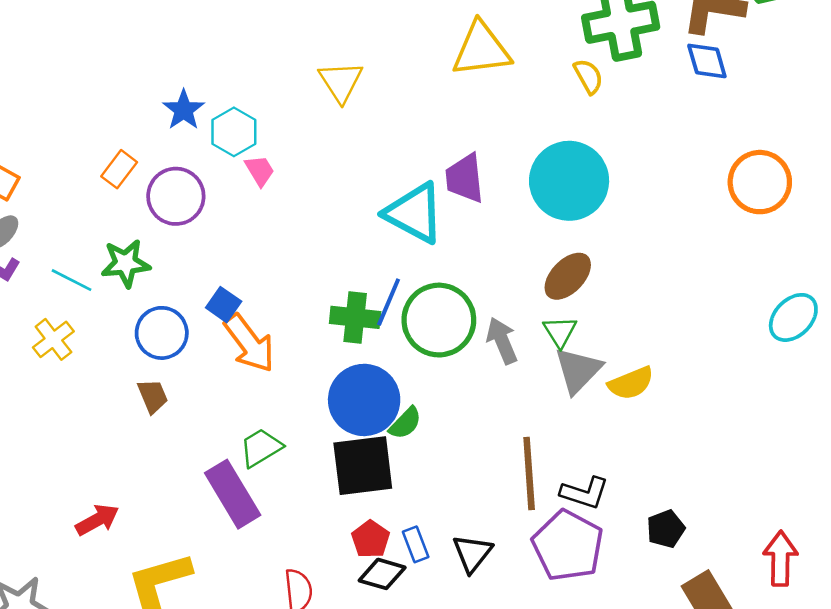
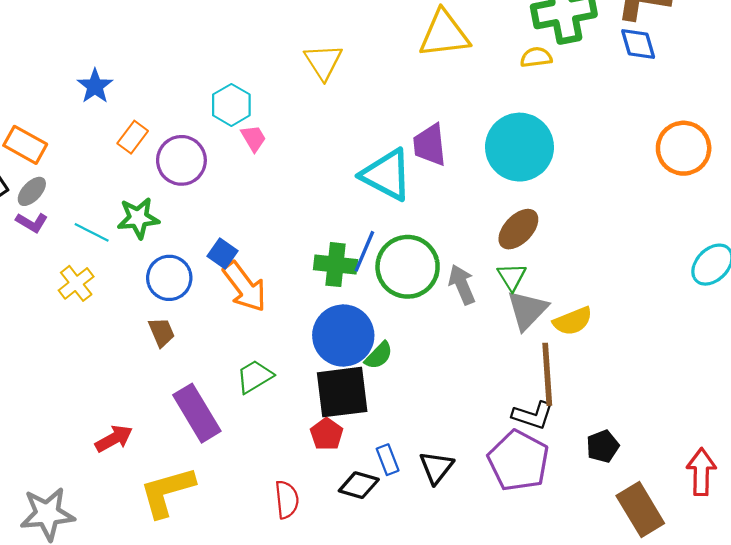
yellow semicircle: (588, 76) -> (536, 57), turned -68
blue star: (184, 110) -> (95, 86), moved
brown line: (529, 473) -> (547, 374), moved
purple rectangle: (233, 494) -> (197, 413), moved
red pentagon: (371, 539) -> (327, 434), moved

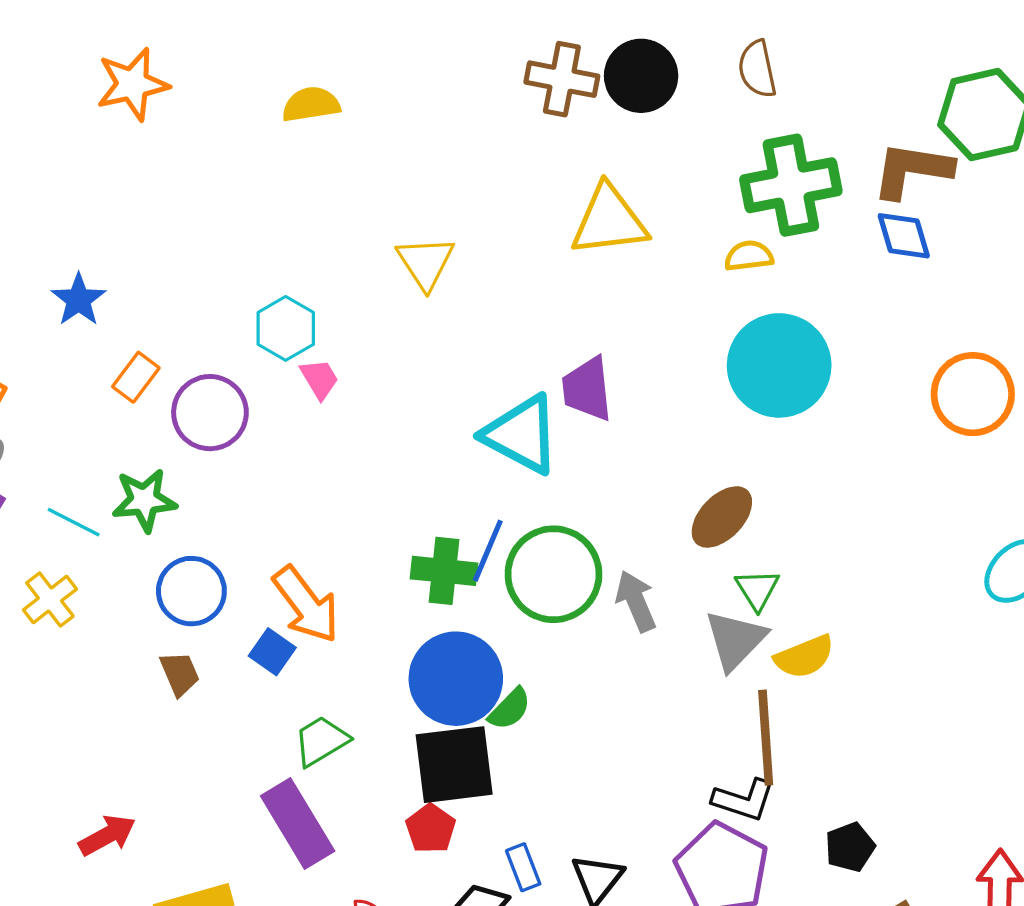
cyan circle: (520, 147) -> (779, 365), moved
blue square: (222, 253) -> (272, 652), moved
green triangle: (512, 277) -> (757, 589), moved
purple rectangle: (197, 413) -> (298, 823), moved

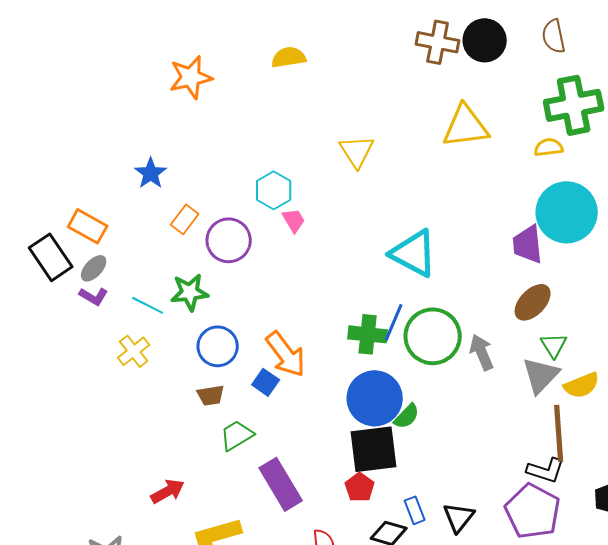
orange star: (132, 84) -> (191, 77), moved
purple trapezoid: (587, 389) -> (528, 244), moved
brown trapezoid: (180, 674) -> (211, 395), turned 104
green trapezoid: (321, 741) -> (237, 435), moved

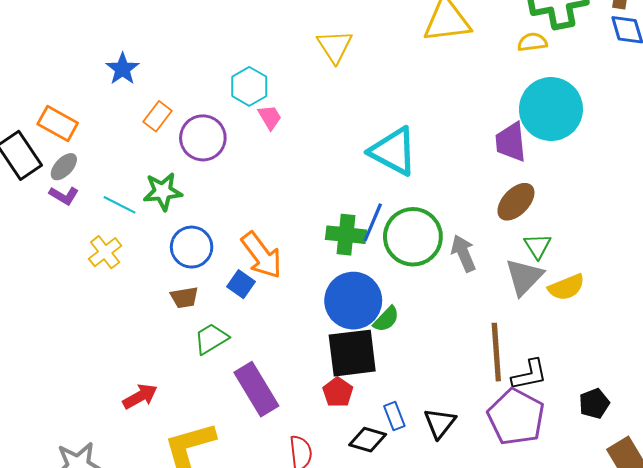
brown line: (559, 433) -> (496, 352), moved
black L-shape: (546, 470) -> (529, 375), turned -30

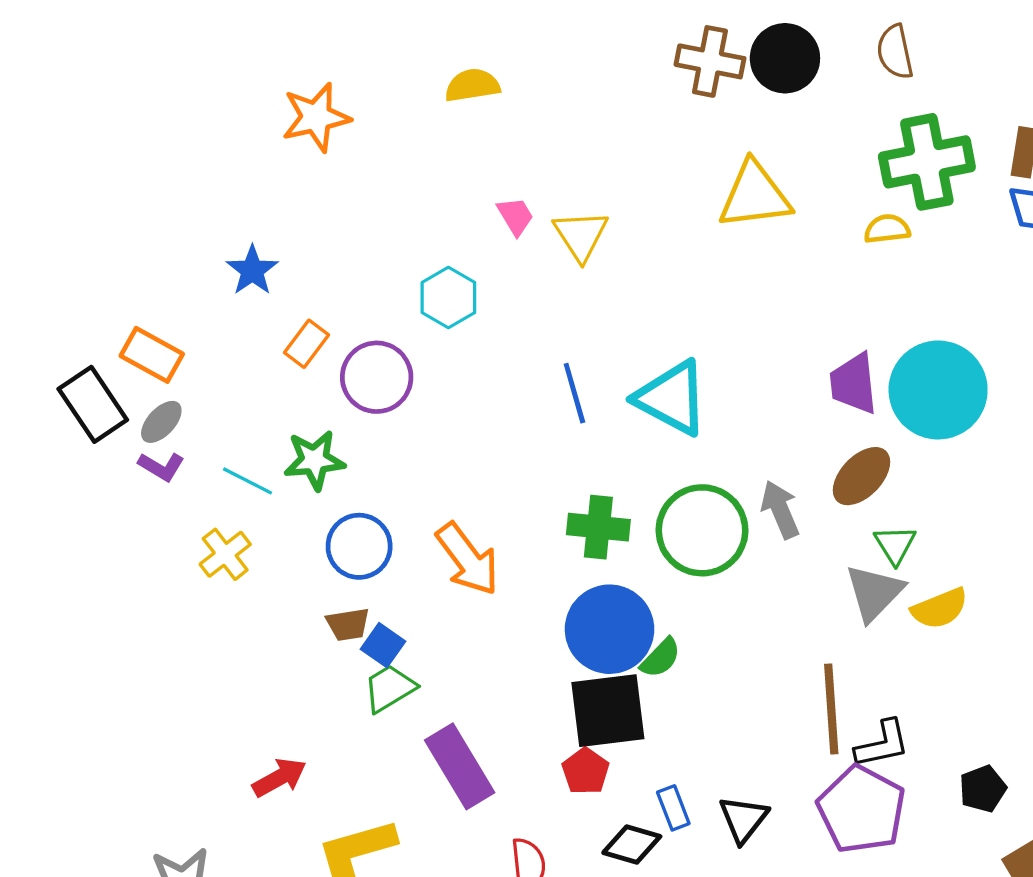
cyan circle: (551, 109) -> (938, 390), moved
pink trapezoid: (270, 117) -> (515, 216), moved
blue line: (373, 222) -> (574, 393), moved, turned -39
gray arrow: (463, 253) -> (780, 510), moved
blue square: (241, 284) -> (383, 645), moved

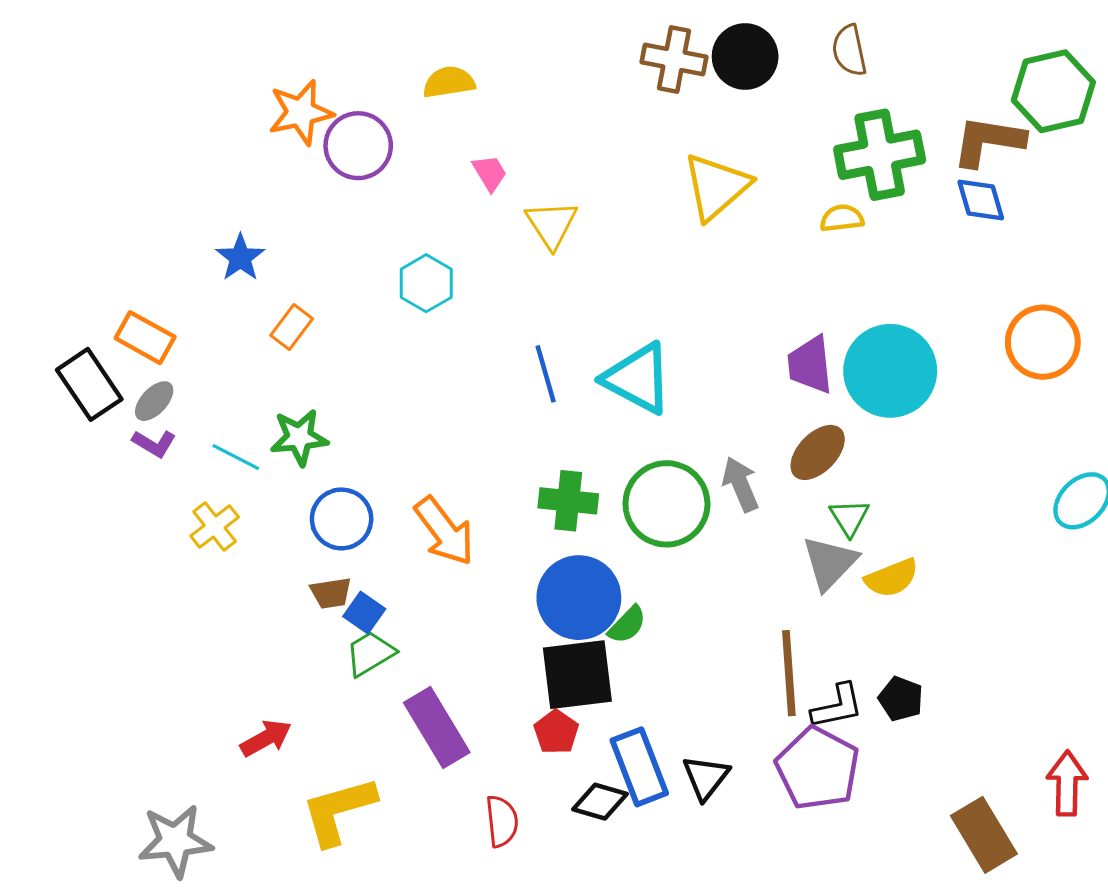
yellow triangle: (755, 195) -> (716, 186), turned -34
pink trapezoid: (515, 216) -> (490, 173), moved
purple circle: (377, 377) -> (358, 146), moved
black pentagon: (983, 789) -> (901, 699), moved, turned -30
blue rectangle: (673, 808) -> (639, 767), size x1.8

